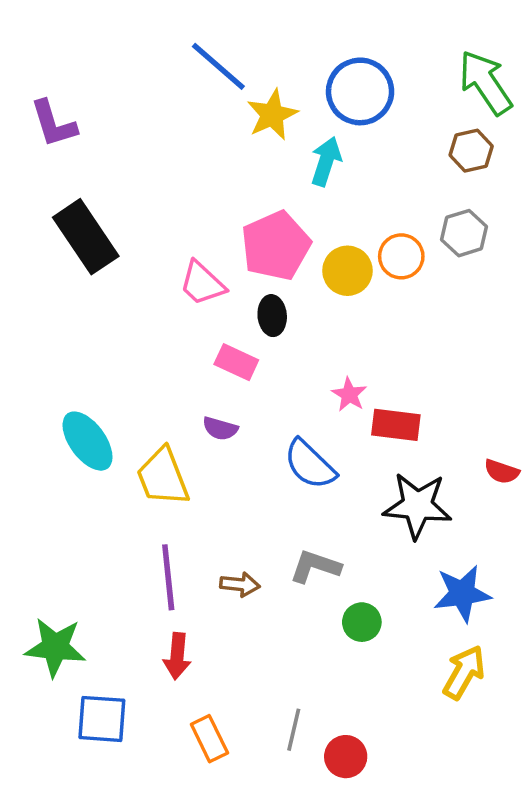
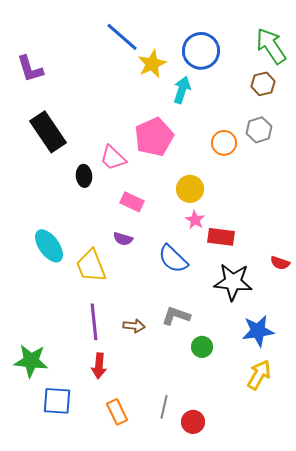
yellow circle: (347, 271) -> (190, 189), moved
black ellipse: (272, 316) -> (84, 176), moved

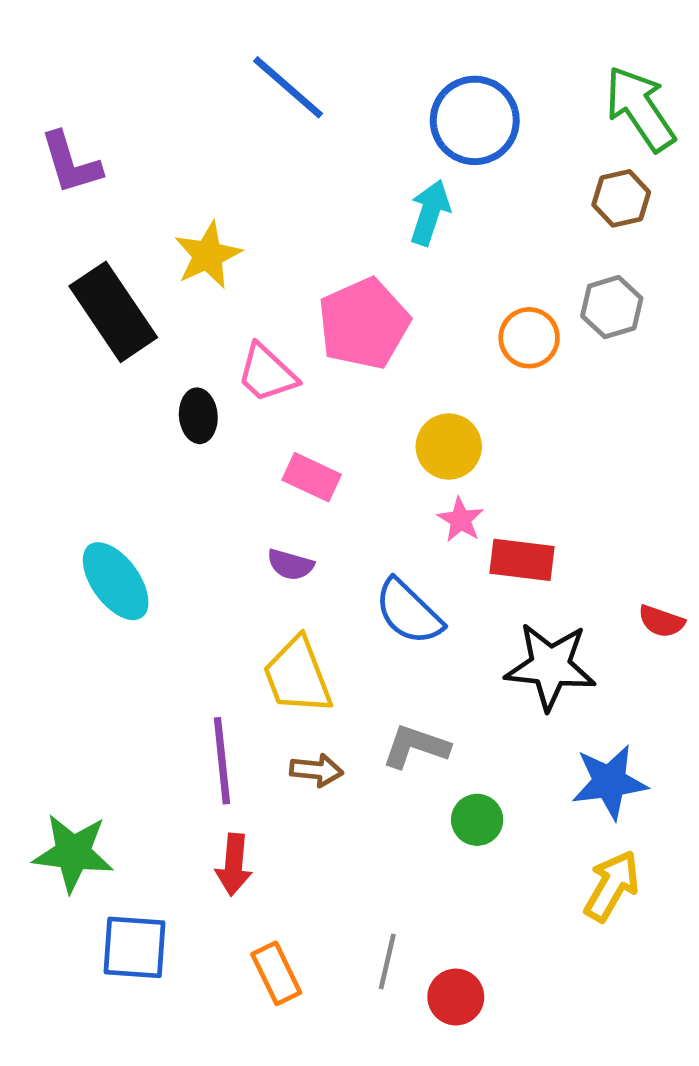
yellow star: (152, 64) -> (208, 255), moved
yellow trapezoid: (91, 266) -> (298, 676), moved

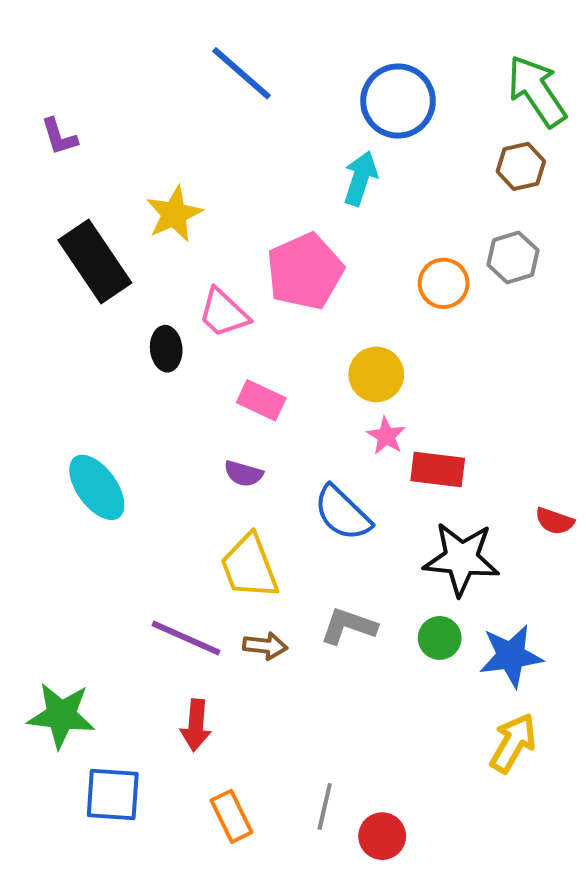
purple L-shape: (71, 163) -> (59, 137), size x0.7
purple line: (222, 761) -> (186, 638), turned -60
green circle: (477, 820) -> (440, 638), moved

